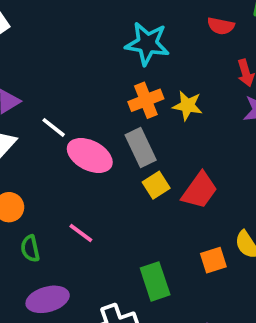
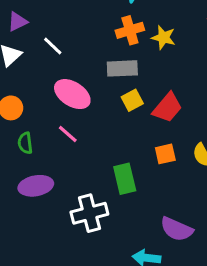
gray rectangle: (141, 147) -> (122, 68), turned -72
pink ellipse: (90, 155) -> (72, 94), moved
orange square: (213, 260) -> (165, 154), moved

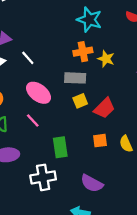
green rectangle: (125, 179) -> (60, 147), moved
purple semicircle: (177, 229) -> (92, 183), moved

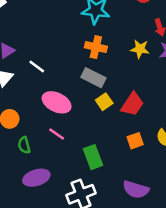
orange cross: (83, 52) -> (96, 47), turned 36
yellow star: (106, 59) -> (140, 49), moved
gray rectangle: (75, 78) -> (93, 78), turned 36

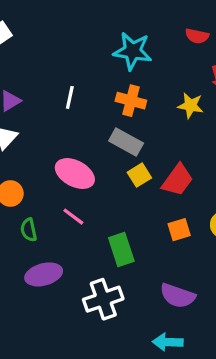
white line: (37, 67) -> (70, 97), moved, turned 63

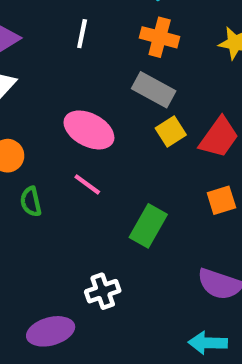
green rectangle: (121, 250) -> (148, 226), turned 48
purple ellipse: (44, 274) -> (51, 331), moved
white cross: (103, 299) -> (103, 291), moved, size x0.7

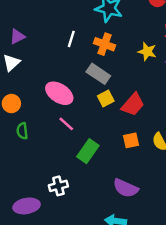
white line: (82, 34) -> (71, 39), moved
pink line: (87, 184) -> (66, 124), moved

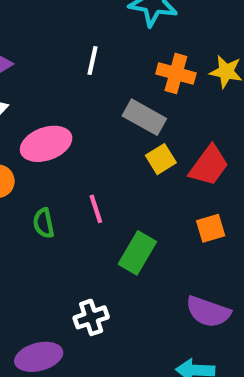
orange cross: (104, 44) -> (176, 73), moved
pink ellipse: (59, 93) -> (46, 144), moved, turned -48
pink line: (66, 124) -> (96, 209), turned 35
green semicircle: (22, 131) -> (44, 223), moved

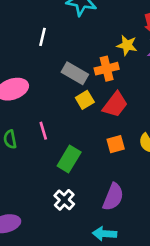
orange cross: (176, 73) -> (107, 69), moved, turned -30
purple semicircle: (208, 312) -> (113, 197), turned -88
white cross: (91, 317) -> (64, 200), moved, turned -30

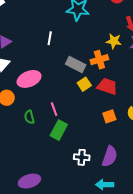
red trapezoid: (115, 104) -> (107, 86), turned -105
green rectangle: (69, 159) -> (59, 130), moved
white cross: (64, 200) -> (82, 157), moved, turned -35

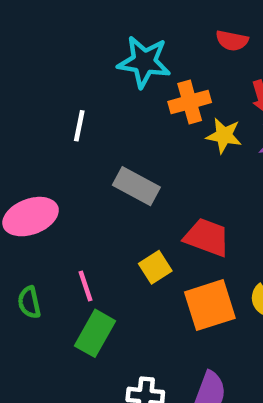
orange cross: (99, 60) -> (190, 102), moved
yellow square: (84, 84) -> (155, 267), moved
orange square: (109, 116) -> (210, 305), size x1.6

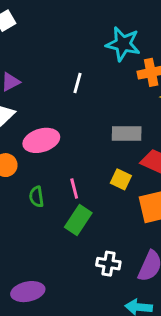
gray rectangle: (136, 186) -> (127, 134), moved, turned -32
yellow square: (155, 267) -> (121, 179), turned -36

